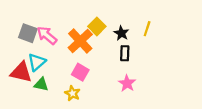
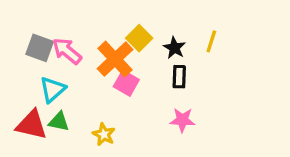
red triangle: (21, 72) -> (32, 125), moved
pink square: (80, 72) -> (126, 83), moved
pink star: (127, 83) -> (182, 120), turned -30

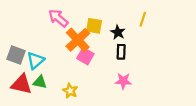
yellow square: (139, 38) -> (94, 26), turned -35
yellow line: (211, 41) -> (143, 19), moved
gray square: (40, 48) -> (16, 55), moved
pink arrow: (67, 51) -> (58, 18), moved

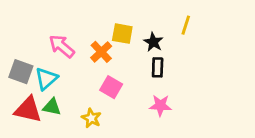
pink arrow: (58, 18) -> (62, 46), moved
orange cross: (78, 40) -> (101, 52), size x0.7
pink square: (85, 56) -> (111, 87), moved

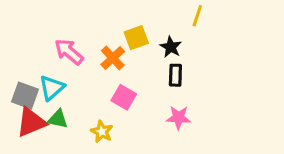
yellow line: (186, 25) -> (197, 16), moved
yellow square: (122, 34) -> (136, 38), turned -30
gray square: (21, 72) -> (25, 96), moved
red triangle: (28, 110) -> (31, 122), turned -36

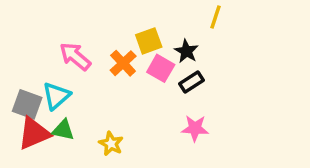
black rectangle: (175, 75) -> (191, 82), turned 55
pink square: (124, 97) -> (161, 68), moved

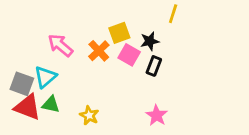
black star: (186, 51) -> (150, 41), turned 30
black rectangle: (191, 82) -> (154, 66), turned -36
pink star: (195, 128) -> (157, 115), moved, turned 30
red triangle: (34, 133) -> (27, 107), turned 44

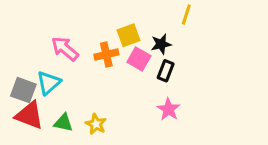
orange cross: (99, 51) -> (106, 55), turned 30
green triangle: (51, 104) -> (63, 123), moved
pink star: (157, 115) -> (169, 109), moved

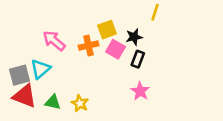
gray square: (23, 90) -> (20, 75), turned -35

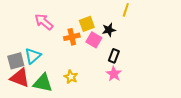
pink arrow: (54, 41) -> (44, 22), moved
black rectangle: (138, 59) -> (114, 56), moved
green triangle: (53, 102) -> (43, 83), size x1.5
yellow star: (80, 103) -> (71, 77), moved

